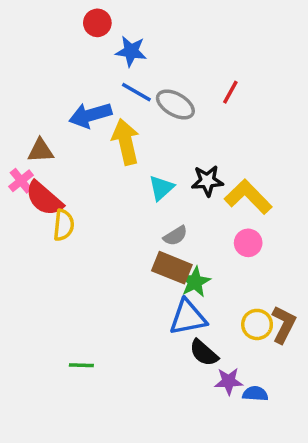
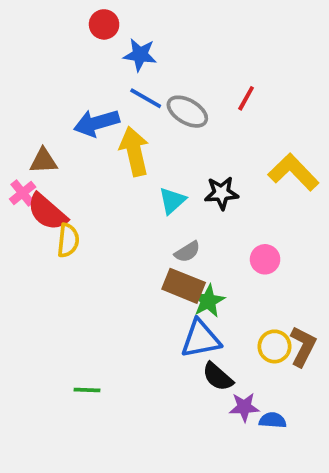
yellow L-shape: (248, 197) -> (293, 172), moved

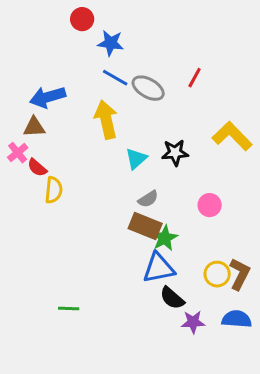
blue arrow: (96, 123) -> (48, 97), moved
red semicircle: (47, 212) -> (37, 168), size x0.6
blue semicircle: (273, 420) -> (237, 319), moved, size x1.4

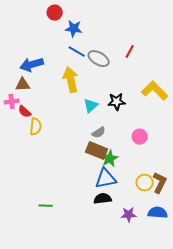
pink cross: (18, 153) -> (12, 102), turned 32
black semicircle: (172, 298) -> (103, 199), moved, turned 132

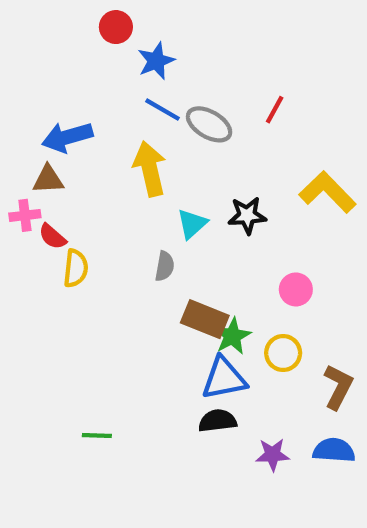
blue star: (74, 29) -> (156, 61), turned -30
gray semicircle: (99, 133) -> (165, 266), moved, turned -48
yellow circle: (145, 183) -> (283, 353), moved

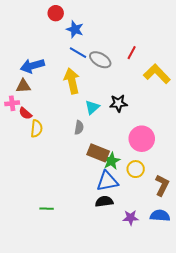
blue star: (156, 61) -> (75, 29), turned -30
yellow L-shape: (328, 192) -> (157, 74), moved
pink circle: (296, 289) -> (142, 139), size x1.6

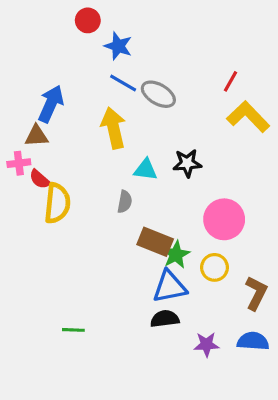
red line: (132, 53) -> (231, 81), moved
blue arrow: (32, 66) -> (51, 104), turned 130
cyan triangle: (92, 107) -> (146, 170), turned 49
yellow semicircle: (36, 129) -> (57, 203), size x1.4

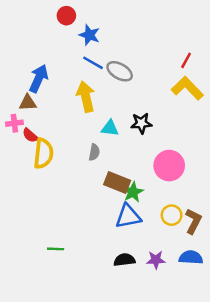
red line: (231, 81) -> (186, 60), moved
yellow circle: (215, 267) -> (172, 215), moved
black semicircle: (165, 319) -> (124, 260), moved

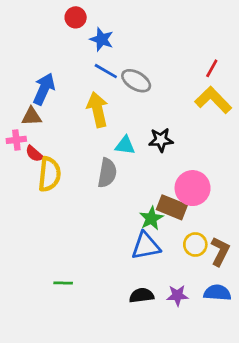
gray semicircle: (94, 152) -> (107, 173), size x1.5
brown rectangle: (117, 182) -> (172, 207), moved

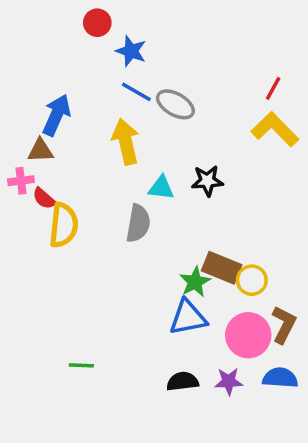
pink circle: (193, 188) -> (248, 335), moved
yellow circle: (195, 244) -> (252, 280), moved

